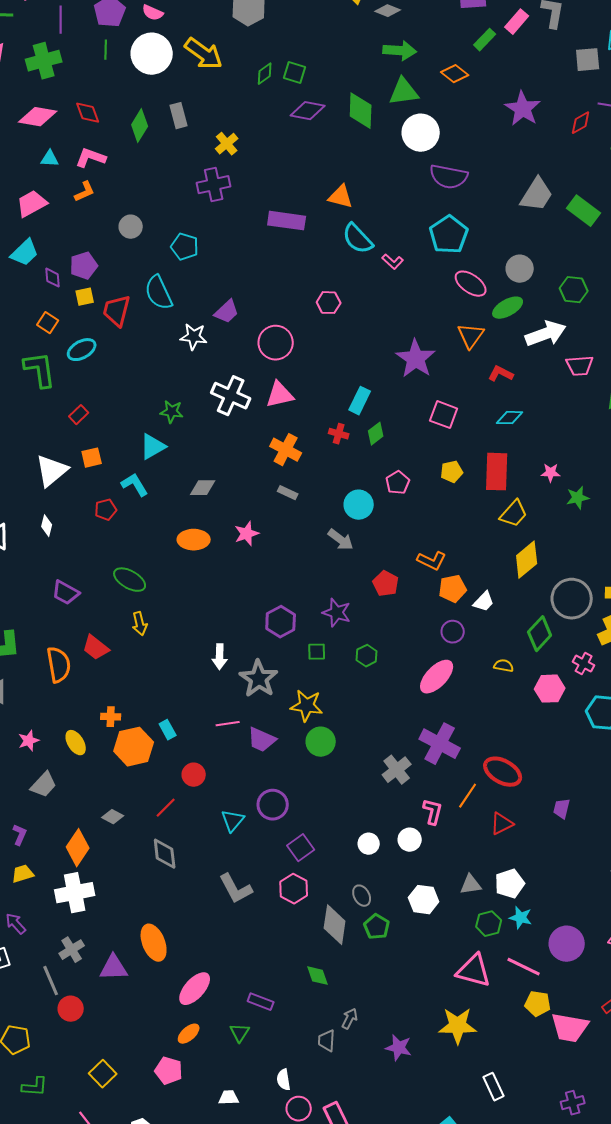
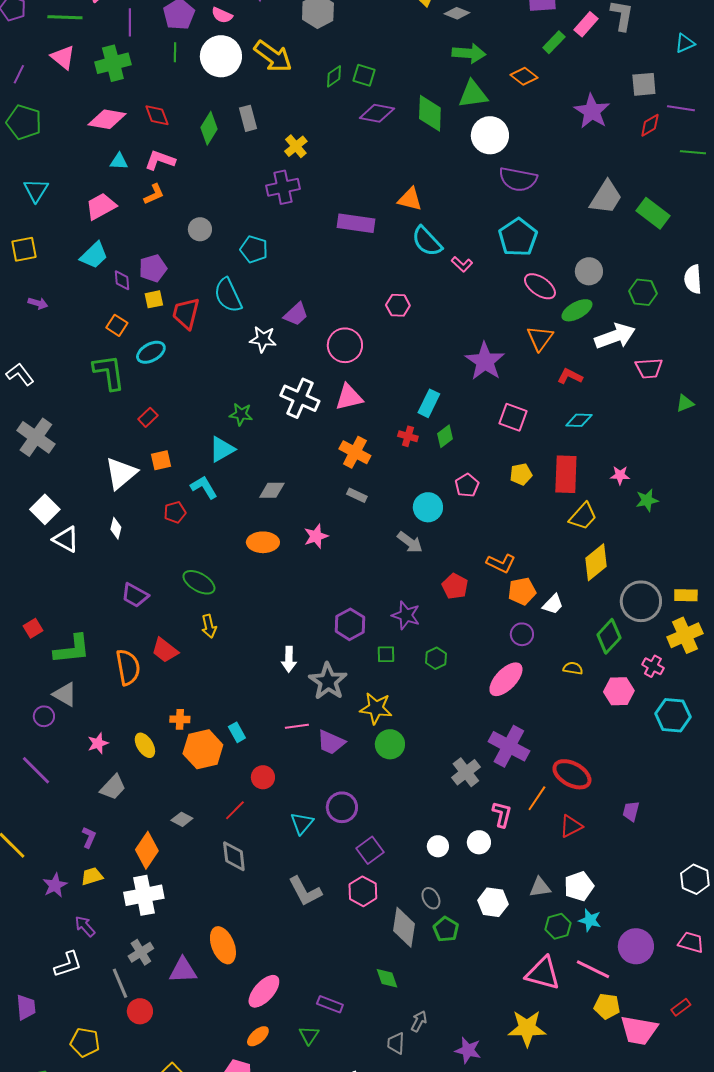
gray square: (588, 60) -> (644, 84), moved

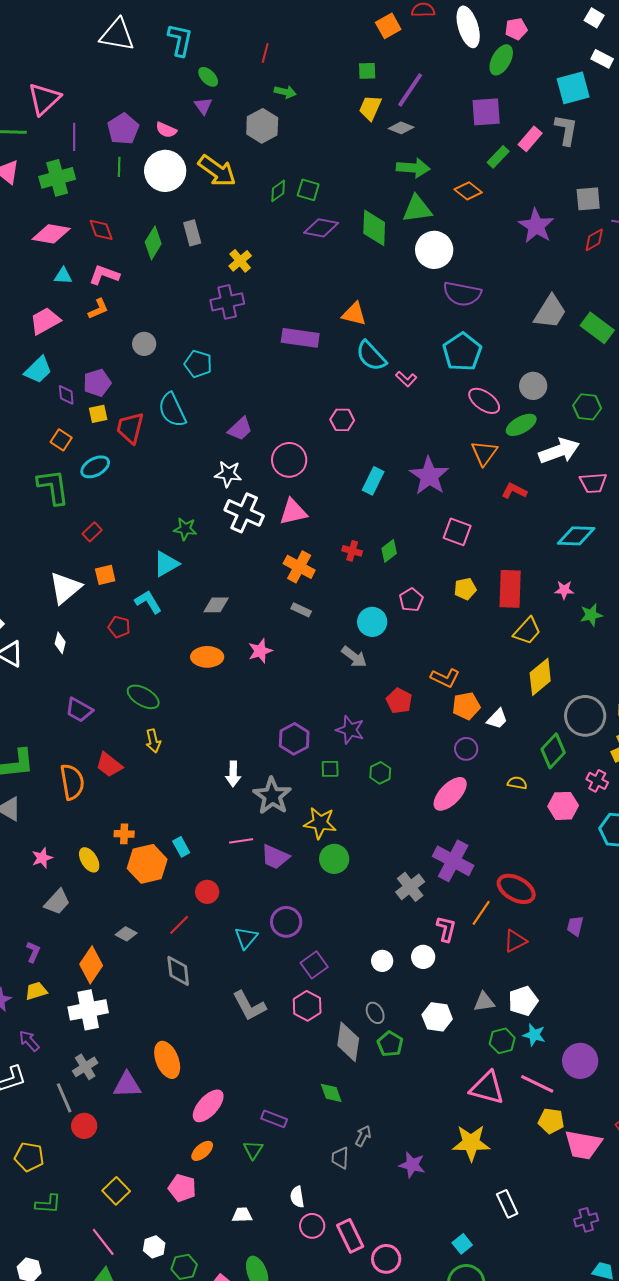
white star: (263, 339) -> (228, 474), moved
cyan rectangle: (429, 403) -> (373, 481), moved
cyan diamond: (579, 420) -> (576, 536), moved, size x1.4
red pentagon: (175, 512) -> (119, 627), turned 30

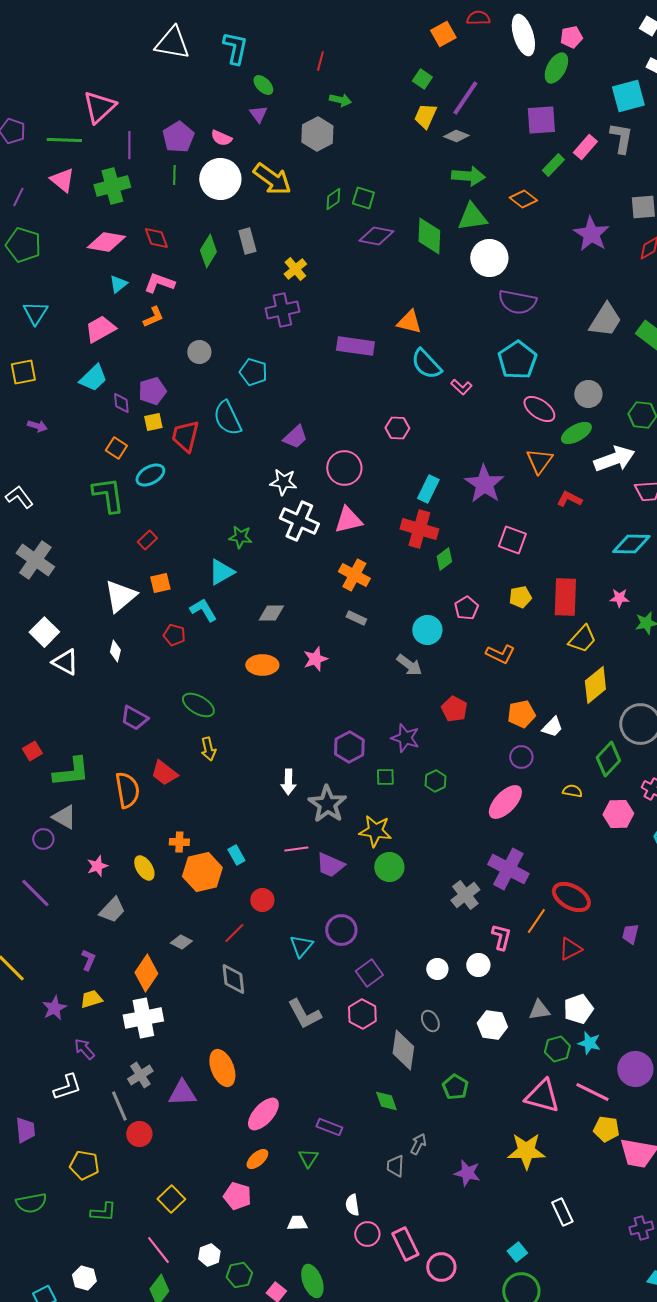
green square: (367, 71) -> (422, 79), turned 36
cyan triangle: (63, 276) -> (118, 284), turned -42
red cross: (352, 551) -> (419, 529), moved, size x1.8
orange L-shape: (445, 678) -> (500, 654), moved
green pentagon: (390, 1044) -> (455, 1087), moved

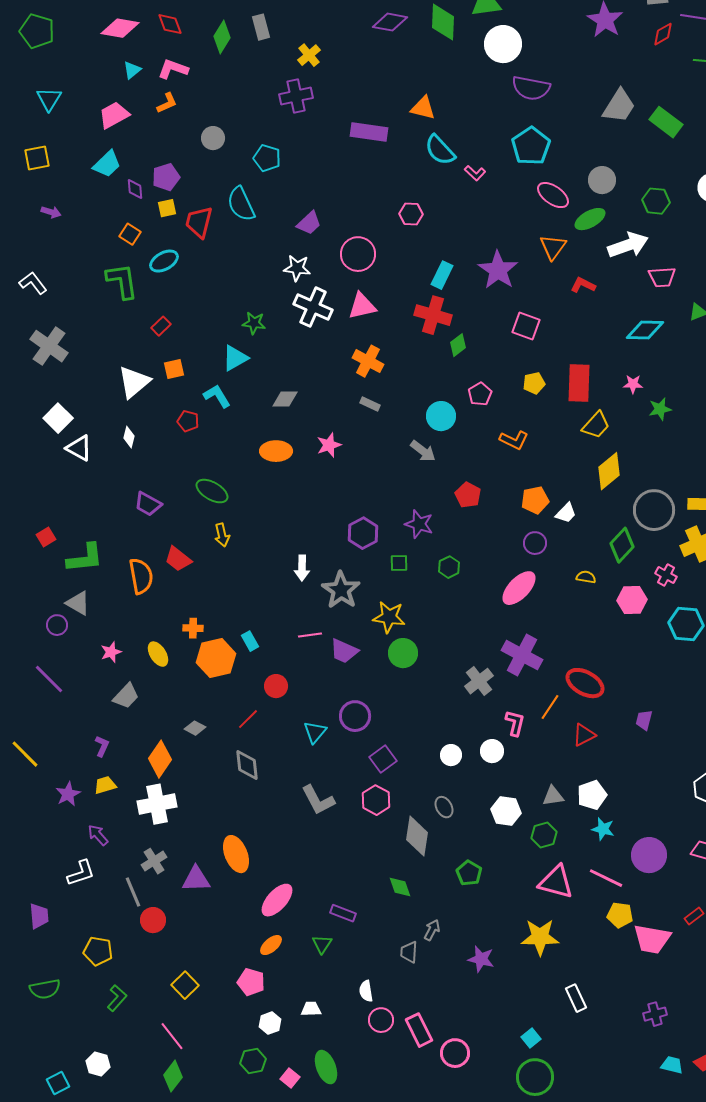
green hexagon: (557, 1049) -> (544, 835), moved
green L-shape: (103, 1212) -> (117, 998), turned -52
white hexagon: (209, 1255) -> (270, 1023), moved

